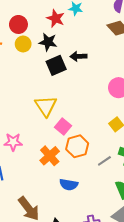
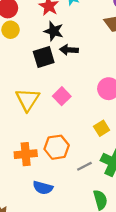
black star: (48, 42) -> (54, 31), moved
pink square: (63, 127) -> (62, 96), moved
orange cross: (50, 156) -> (26, 154), turned 30

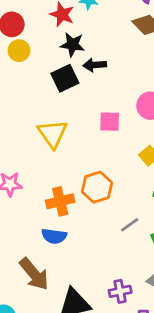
pink square: (62, 96) -> (110, 122), moved, turned -36
gray line: (84, 166) -> (130, 225), moved
blue semicircle: (43, 188) -> (54, 236), moved

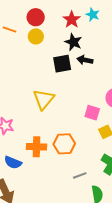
pink square: (110, 122) -> (92, 113), moved
blue semicircle: (54, 236) -> (13, 162), moved

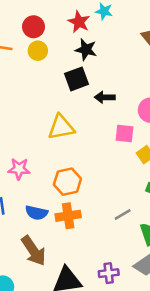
black arrow: (85, 60) -> (105, 97), moved
yellow triangle: (44, 99) -> (61, 127), turned 50
orange hexagon: (64, 144) -> (67, 182), moved
orange cross: (37, 147) -> (68, 216), moved

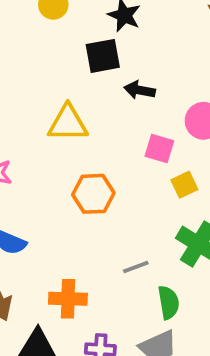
orange hexagon: (67, 182) -> (93, 194), moved
orange cross: (68, 216) -> (68, 299), moved

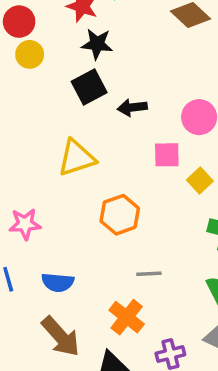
gray line: (136, 267) -> (149, 274), moved, turned 35
orange cross: (68, 299) -> (127, 317), turned -36

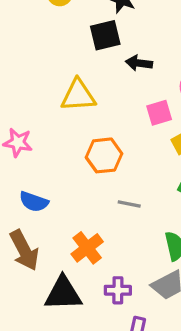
pink square: (167, 155) -> (159, 113), turned -30
gray line: (149, 274) -> (129, 204), moved

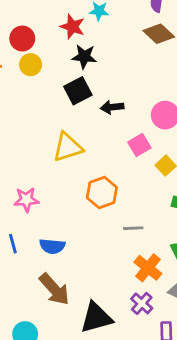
orange cross: (87, 248) -> (148, 268), moved
purple cross: (118, 290) -> (142, 303), turned -35

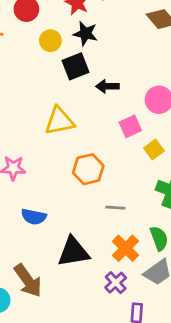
yellow circle: (31, 65) -> (50, 41), moved
brown arrow: (54, 289) -> (28, 281), moved
black triangle: (96, 318) -> (73, 252), moved

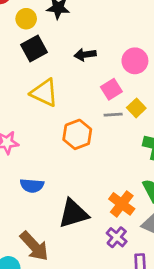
black square: (76, 66) -> (34, 48), moved
yellow triangle: (59, 121) -> (44, 93), turned 44
gray line: (115, 208) -> (113, 115), moved

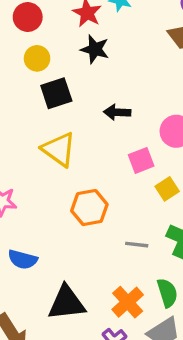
yellow circle: (26, 19) -> (37, 58), moved
gray line: (113, 115) -> (137, 245), moved

